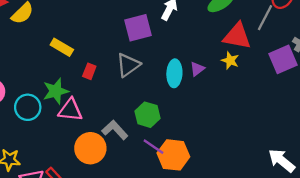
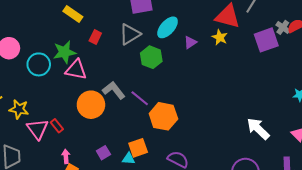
cyan ellipse: (174, 73) -> (168, 27), moved, turned 35
green hexagon: (148, 115) -> (151, 57), moved
purple line: (153, 147) -> (140, 98), moved

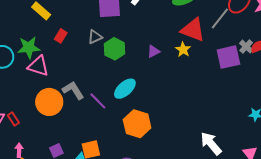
cyan ellipse: (168, 27) -> (125, 89), moved
gray triangle: (130, 34) -> (95, 37), size x0.7
green hexagon: (151, 57) -> (114, 49), moved
orange hexagon: (163, 116) -> (137, 124), moved

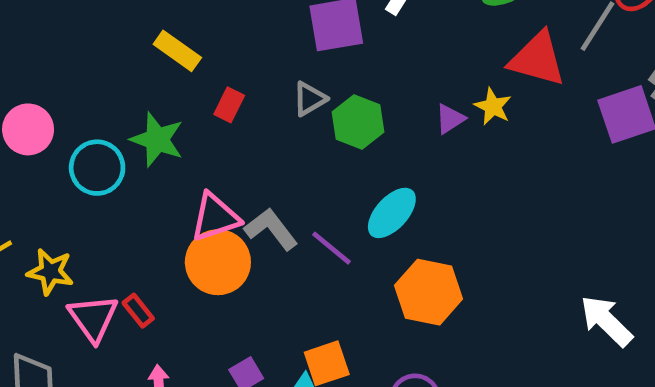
green star: (29, 48) -> (157, 140), turned 30
yellow star: (183, 50) -> (493, 107), moved
pink triangle: (38, 66) -> (215, 217), moved, turned -30

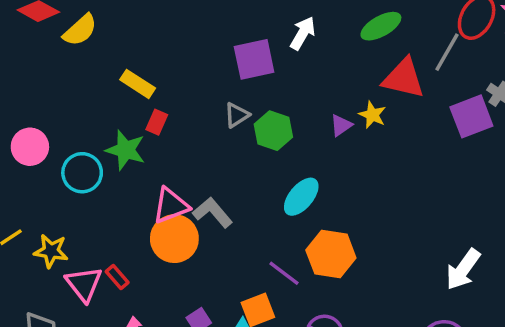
red rectangle: (229, 105) -> (157, 122), moved
purple line: (332, 248) -> (284, 273), moved
white arrow: (606, 321) -> (463, 269), turned -96

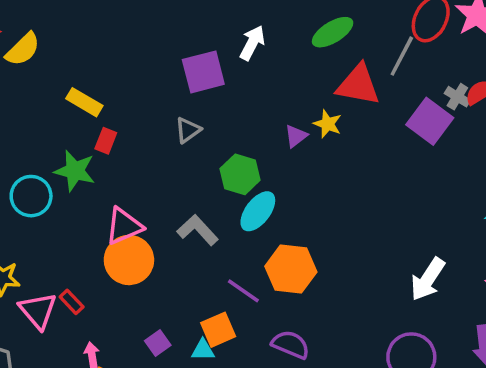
purple square: (471, 116) -> (430, 121), turned -30
green hexagon: (273, 131) -> (240, 174), moved
gray L-shape: (213, 212) -> (198, 230), moved

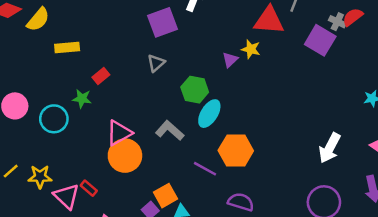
yellow rectangle: (84, 102) -> (67, 47), moved, turned -30
red rectangle: (106, 141) -> (101, 76), turned 35
green star: (75, 171) -> (82, 99), size x0.7
orange square: (218, 330) -> (165, 196), moved

